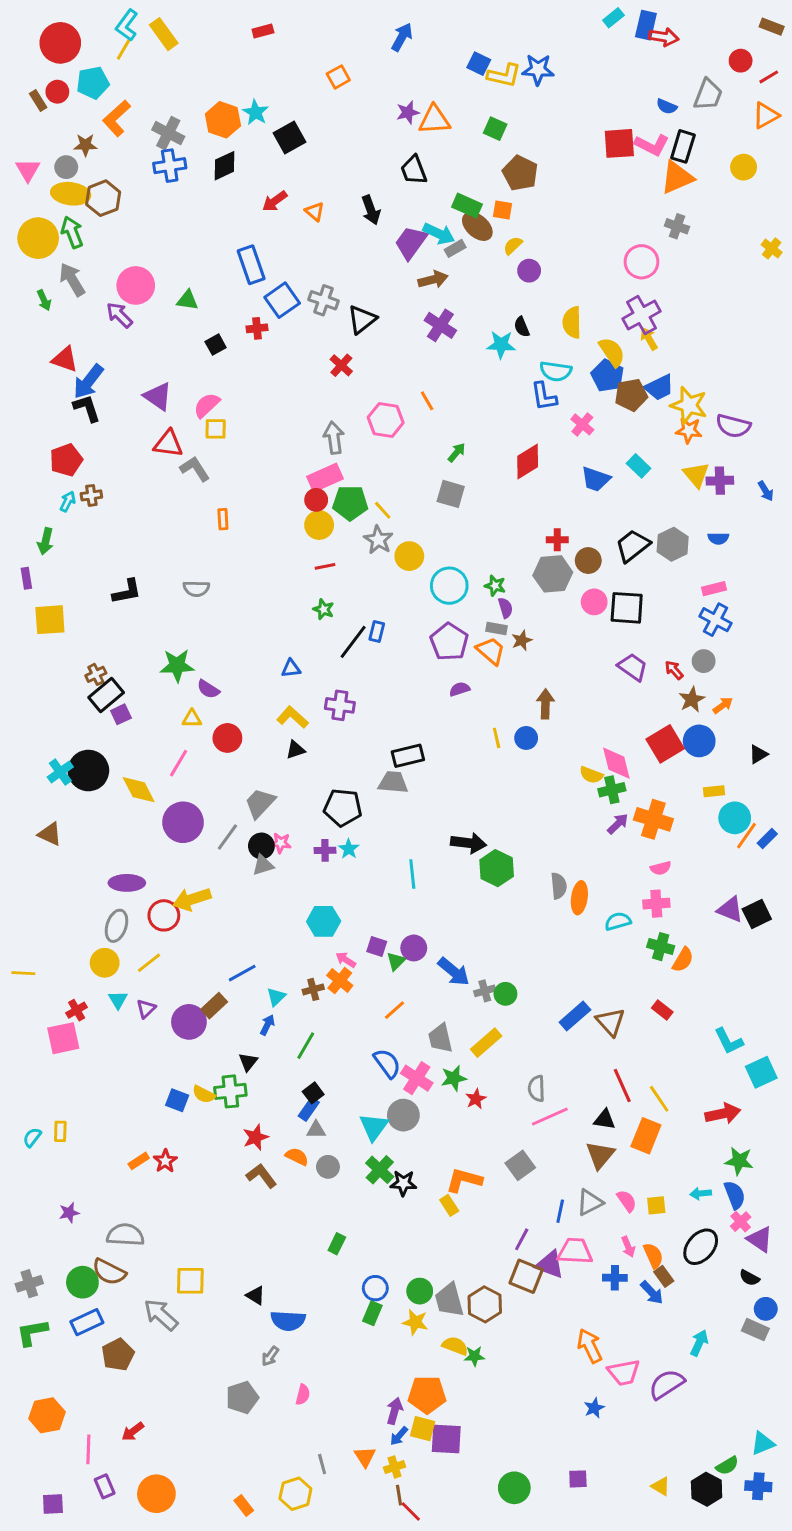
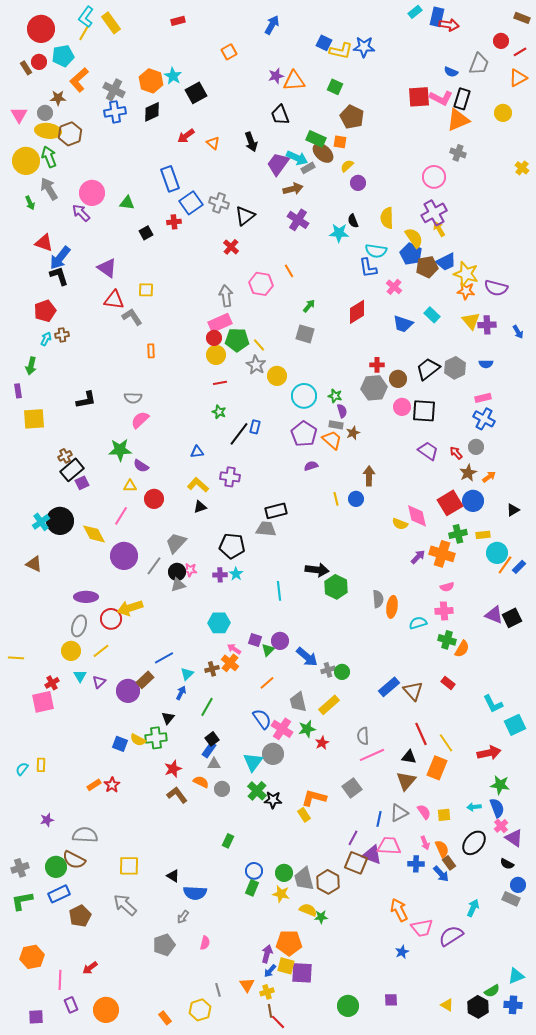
pink semicircle: (207, 405) -> (140, 420), moved
green cross: (612, 790) -> (458, 534), moved
gray arrow: (161, 1315) -> (125, 905), moved

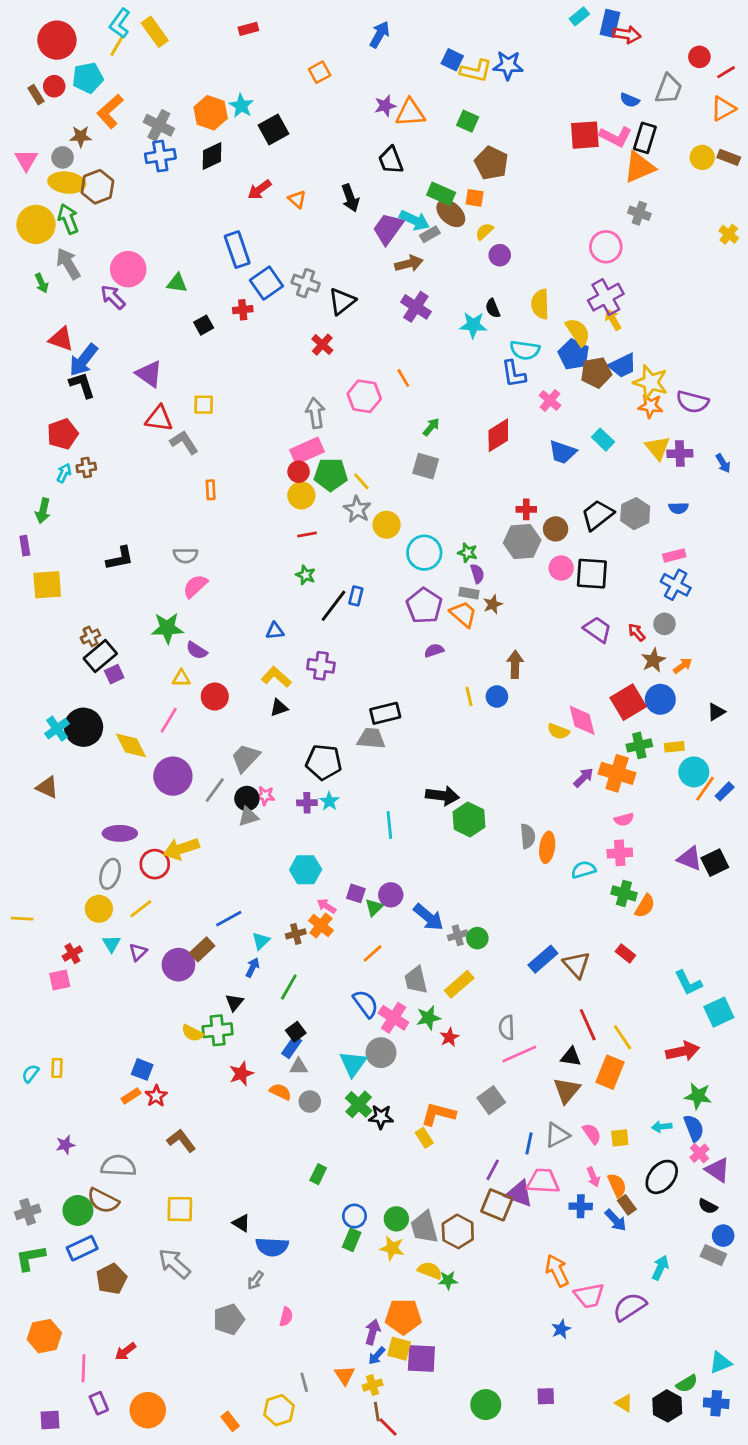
brown rectangle: (522, 18) -> (729, 157), moved
pink square: (43, 702) -> (60, 980), size x0.7
blue square: (120, 744) -> (142, 1069), moved
brown L-shape: (177, 795) -> (181, 1141), moved

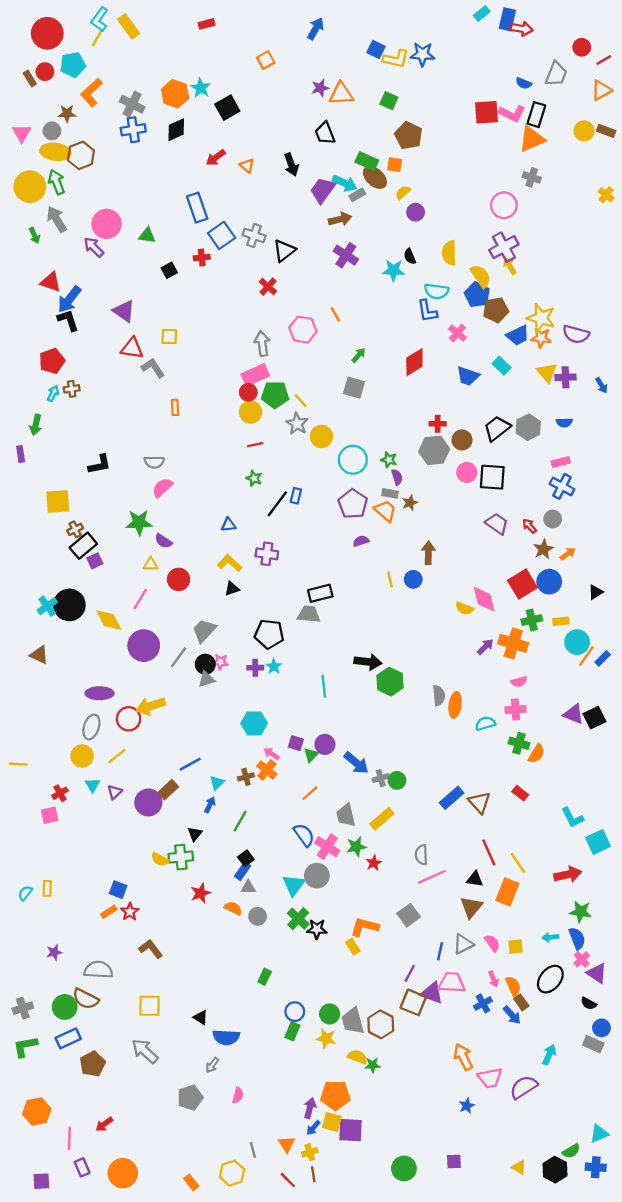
blue trapezoid: (623, 366) -> (518, 335), moved
yellow square: (47, 585) -> (58, 502), moved
blue cross: (581, 1206) -> (483, 1003), turned -30
red line: (388, 1427) -> (288, 1180), moved

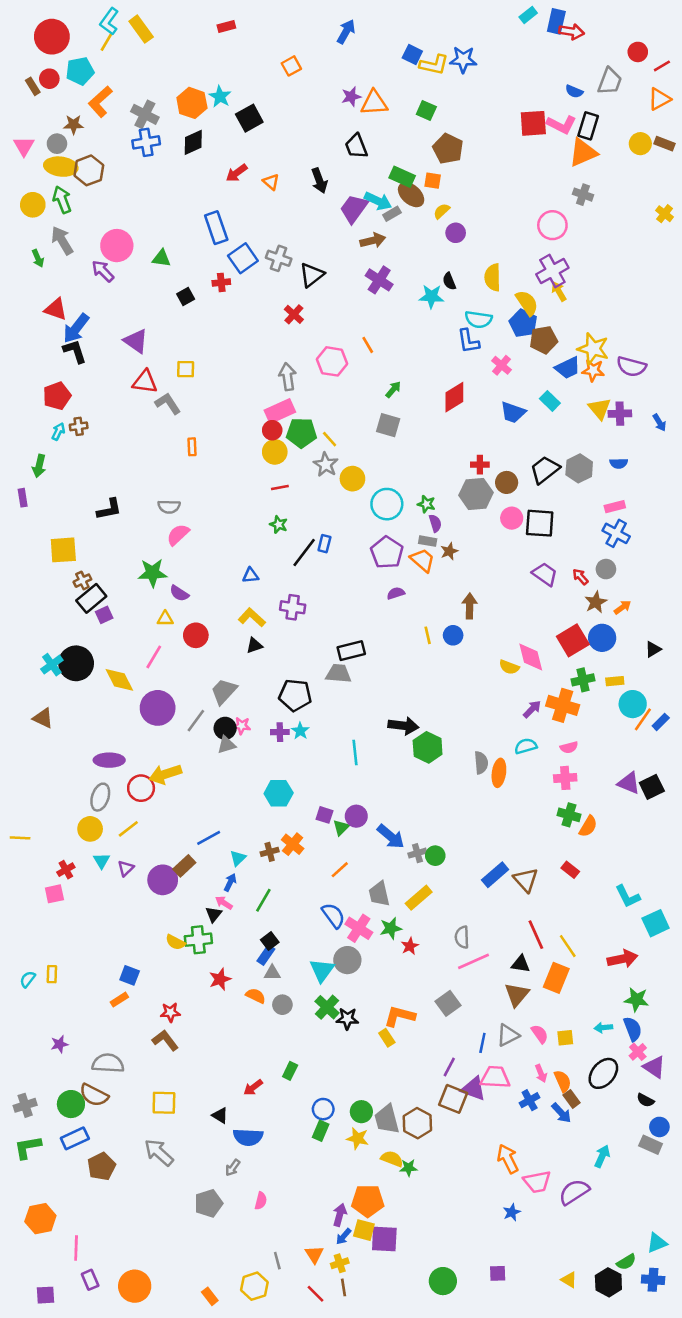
yellow circle: (30, 187) -> (33, 205), size x0.7
cyan semicircle: (485, 723) -> (526, 746), moved
pink arrow: (271, 754) -> (224, 903), moved
red star: (130, 912) -> (170, 1012), moved, turned 30
red arrow: (104, 1124) -> (253, 1087), moved

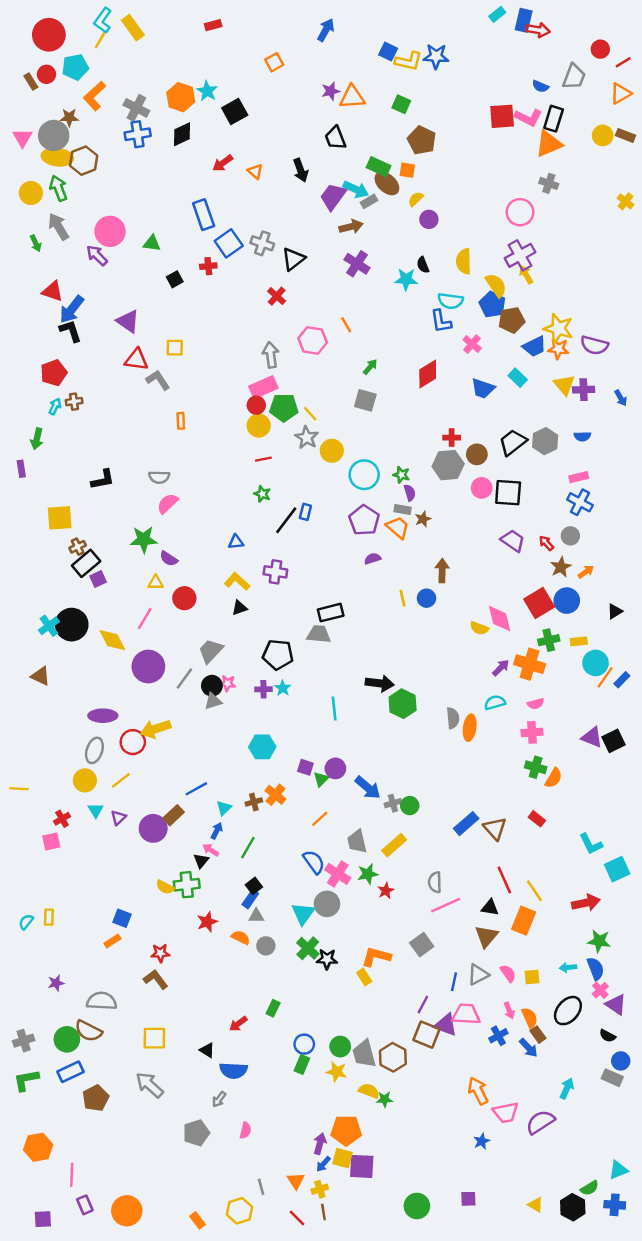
gray circle: (57, 144) -> (54, 135), size x1.6

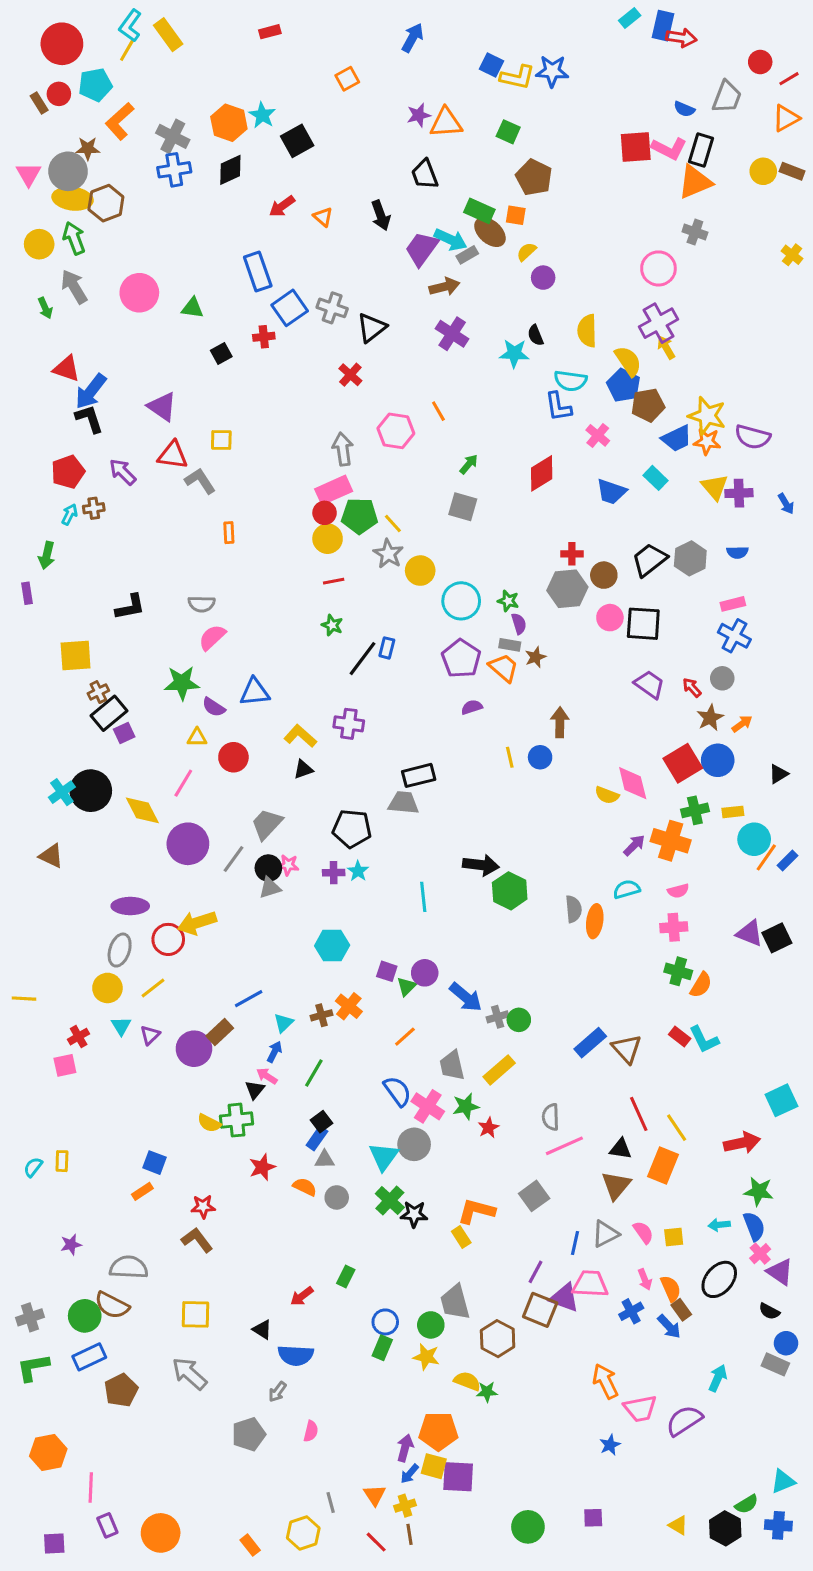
purple arrow: (97, 255) -> (123, 472), moved
blue triangle: (236, 542) -> (255, 692), moved, size x1.5
cyan L-shape: (591, 844) -> (704, 1040), moved
gray trapezoid: (364, 1054) -> (455, 1302), moved

